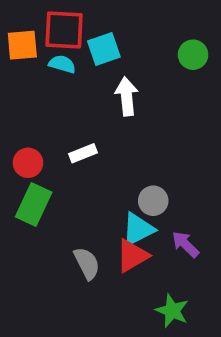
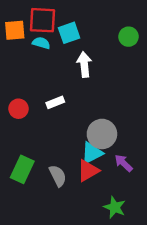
gray circle: (153, 201) -> (102, 134), size x1.5
green rectangle: (34, 205) -> (22, 169), moved

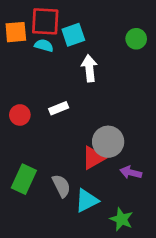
cyan triangle: (92, 153) -> (87, 201), moved
purple arrow: (123, 163) -> (131, 172), turned -30
red triangle: (88, 171) -> (93, 158), moved

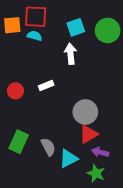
cyan square: (73, 35) -> (76, 27), moved
green circle: (136, 39) -> (108, 30), size x1.5
red triangle: (93, 158) -> (88, 134), moved
purple arrow: (131, 172) -> (100, 152), moved

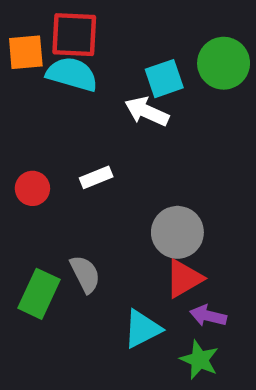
cyan square: (76, 27) -> (164, 79), moved
cyan semicircle: (35, 36) -> (72, 74), size x1.6
white arrow: (70, 54) -> (147, 112), turned -60
gray semicircle: (48, 147) -> (85, 274), moved

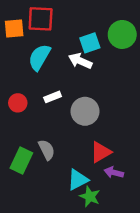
cyan semicircle: (72, 74) -> (39, 57), moved, turned -76
gray circle: (177, 232) -> (85, 111), moved
green star: (199, 360) -> (90, 197), moved

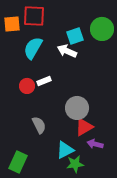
red circle: (18, 103) -> (27, 86), moved
gray circle: (85, 111) -> (77, 108), moved
green rectangle: (21, 160) -> (18, 162), moved
green star: (90, 197) -> (75, 164), turned -30

